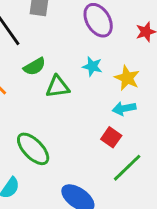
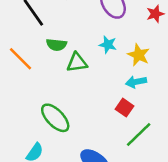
green semicircle: (35, 66) -> (56, 45), turned 36

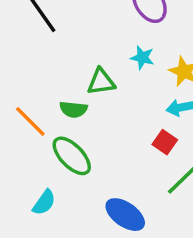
green semicircle: (56, 45) -> (73, 109), moved
orange line: (21, 59) -> (30, 121), moved

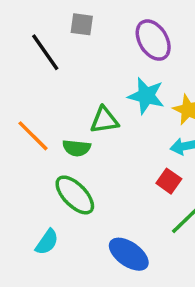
cyan star: (142, 58) -> (146, 96), size x1.5
orange line: (30, 121) -> (33, 136), moved

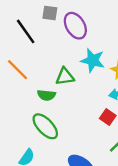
purple ellipse: (153, 40) -> (75, 26), moved
orange line: (33, 136) -> (17, 70), moved

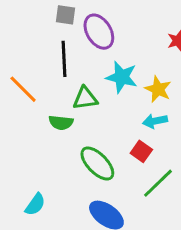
black line: (26, 31) -> (64, 59), moved, turned 32
green ellipse: (45, 126) -> (97, 163), moved

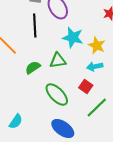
green triangle: (85, 98) -> (58, 60), moved
green semicircle: (61, 123) -> (33, 68), turned 140

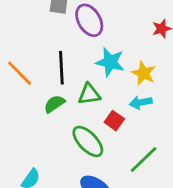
black line: (35, 26) -> (61, 68), moved
red square: (86, 86) -> (114, 121), moved

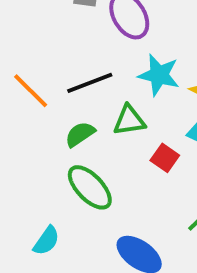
black line: (61, 68) -> (90, 83), turned 72
green ellipse: (88, 141) -> (90, 187), moved

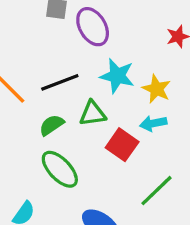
red square: (165, 158) -> (122, 145), size x1.4

